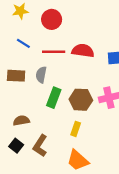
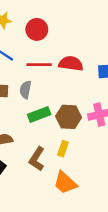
green rectangle: (54, 98) -> (39, 115), turned 48
brown L-shape: (40, 146) -> (37, 159), moved

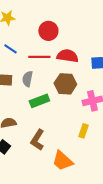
red circle: (37, 29) -> (48, 31), moved
brown hexagon: (69, 117) -> (65, 84), moved
yellow rectangle: (63, 149) -> (83, 131), moved

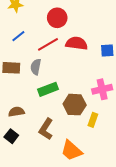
blue line: (10, 49) -> (18, 36), turned -72
red line: (39, 57) -> (48, 44), turned -30
brown hexagon: (65, 84) -> (75, 105), moved

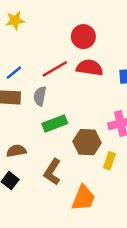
red circle: (57, 18) -> (83, 37), moved
blue line: (18, 36) -> (14, 73), moved
orange trapezoid: (71, 151) -> (83, 198), turned -110

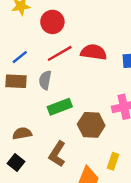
red circle: (83, 37) -> (52, 22), moved
yellow rectangle: (109, 161) -> (113, 161), moved

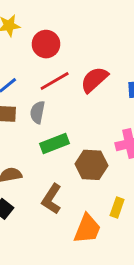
red semicircle: (94, 52) -> (94, 80), turned -50

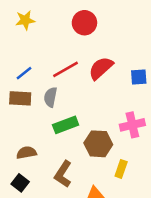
red circle: (46, 44) -> (84, 23), moved
yellow rectangle: (117, 207) -> (121, 169), moved

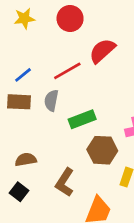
red circle: (84, 23) -> (70, 18), moved
red semicircle: (101, 68) -> (102, 51), moved
green rectangle: (66, 125) -> (82, 119), moved

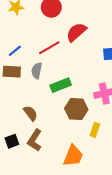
brown semicircle: (26, 160) -> (31, 113), moved, turned 63
brown L-shape: (65, 182) -> (35, 140), moved
black square: (19, 192) -> (12, 141), turned 32

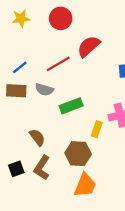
gray semicircle: (37, 71) -> (44, 90), turned -84
brown hexagon: (76, 109) -> (78, 154), moved
yellow rectangle: (95, 130) -> (97, 129), moved

